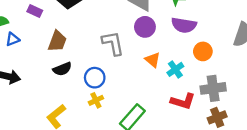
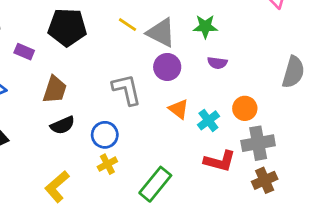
purple semicircle: (184, 25) -> (217, 63), size x0.6
orange circle: (203, 51) -> (245, 108), moved

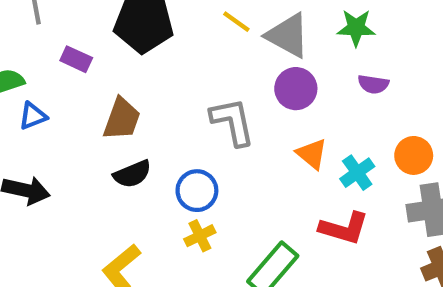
red L-shape: (220, 161) -> (344, 228), moved

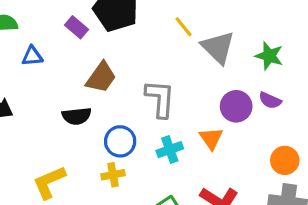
purple rectangle: (76, 59) -> (77, 27), moved
purple circle: (296, 89) -> (236, 106), moved
blue triangle: (33, 116) -> (32, 56), moved
brown trapezoid: (122, 119) -> (101, 77), moved
cyan cross: (357, 173) -> (170, 150), moved

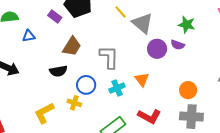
green star: (269, 56) -> (187, 25), moved
purple semicircle: (270, 100) -> (178, 45), moved
purple circle: (236, 106) -> (157, 49), moved
yellow cross: (113, 175) -> (74, 103), moved, turned 32

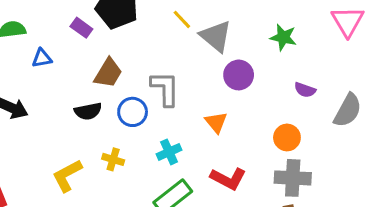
purple semicircle: (178, 45) -> (305, 90), moved
blue circle: (86, 85) -> (133, 112), moved
cyan cross: (117, 88) -> (169, 152), moved

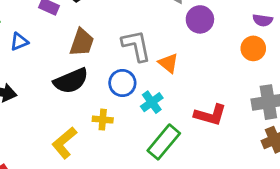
black semicircle: (88, 111) -> (71, 81), size x1.4
blue circle: (133, 112) -> (122, 83), moved
orange triangle: (216, 122) -> (168, 63), moved
orange circle: (287, 137) -> (253, 48), moved

